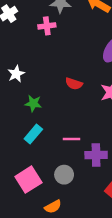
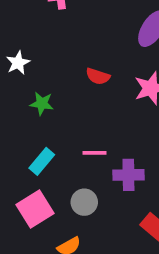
cyan rectangle: (33, 134) -> (42, 161), moved

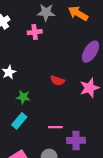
cyan rectangle: (42, 161) -> (19, 121), moved

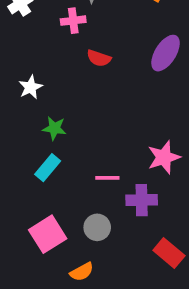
red semicircle: (57, 81) -> (99, 58), moved
pink star: (89, 88) -> (164, 157), moved

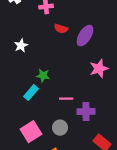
purple ellipse: (166, 53) -> (85, 36), moved
green star: (54, 128) -> (43, 76), moved
pink star: (164, 157) -> (99, 69), moved

